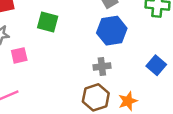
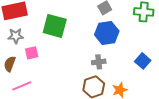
green square: (48, 22) -> (55, 26), size x1.4

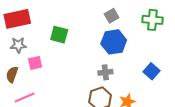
green square: (55, 26) -> (59, 35), size x0.7

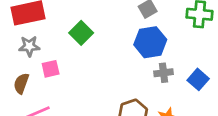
green square: (59, 35) -> (81, 33), turned 30
gray cross: (105, 72) -> (164, 73), moved

